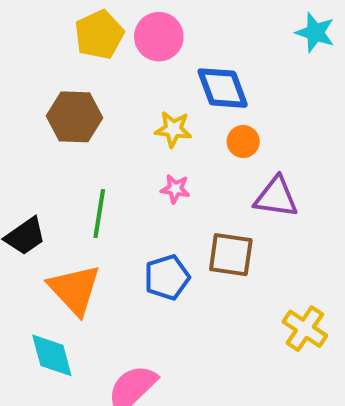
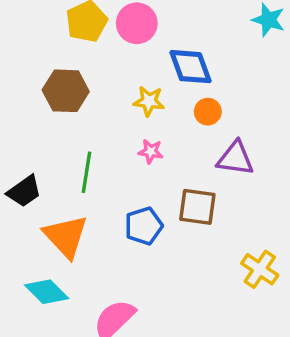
cyan diamond: (52, 355) -> (47, 292), turned -30

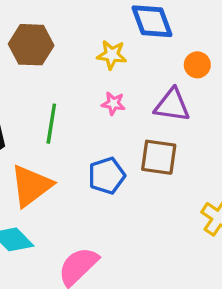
orange circle: (208, 112) -> (197, 65), moved
purple triangle: (235, 158) -> (172, 105), moved
orange triangle: (66, 236) -> (31, 186), turned 36

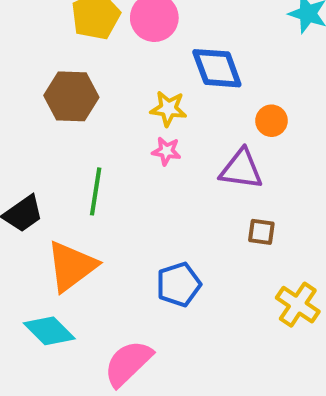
pink star: (113, 103) -> (166, 151), moved
brown square: (159, 157) -> (261, 232), moved, size x0.6
blue pentagon: (107, 176) -> (179, 284), moved

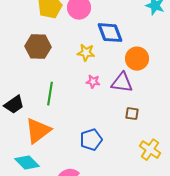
orange circle: (272, 121) -> (137, 59), size x1.5
pink star: (166, 151) -> (93, 82), moved

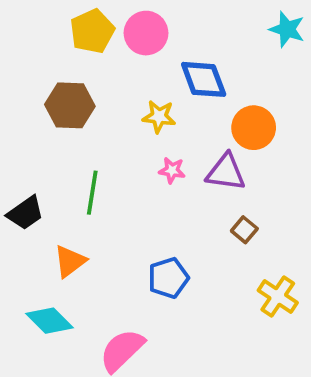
brown square: (132, 114) -> (244, 230), turned 32
orange triangle: (38, 131) -> (70, 261), size x0.7

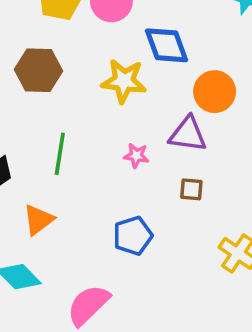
yellow star: (159, 117) -> (124, 81), size x1.4
pink star: (172, 170) -> (136, 156), moved
brown square: (244, 230) -> (191, 189), moved, turned -35

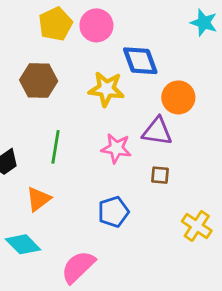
pink star: (136, 156) -> (116, 148), size x1.5

